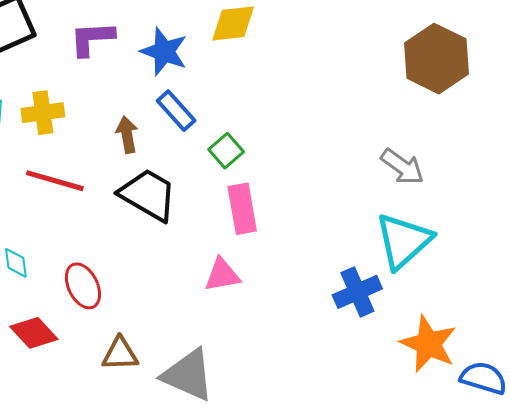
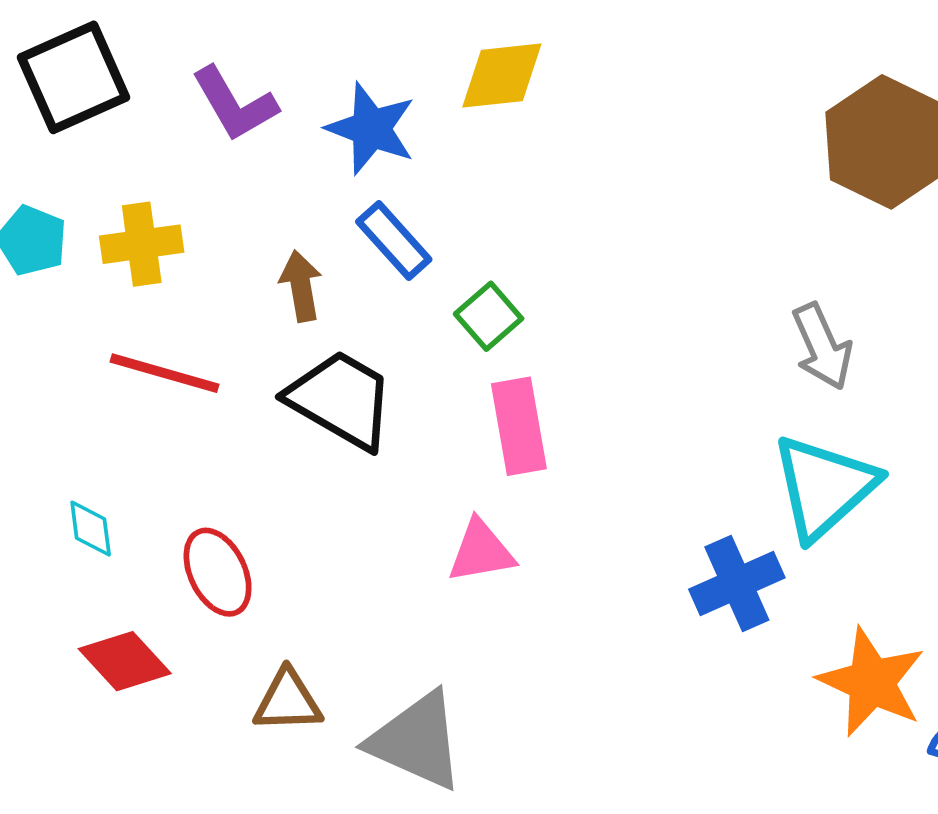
purple L-shape: (92, 39) -> (235, 104), turned -117
gray arrow: (402, 167) -> (822, 347), turned 30

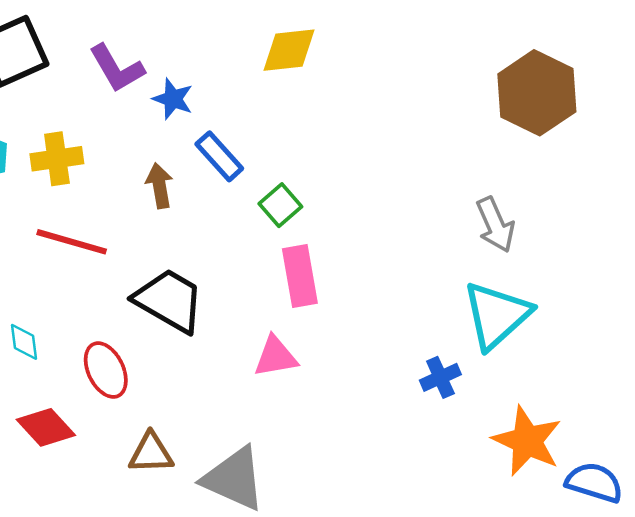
blue star: (371, 129) -> (173, 99), moved, size x0.7
black trapezoid: (341, 400) -> (169, 300), moved
blue cross: (737, 583) -> (440, 377), size x0.7

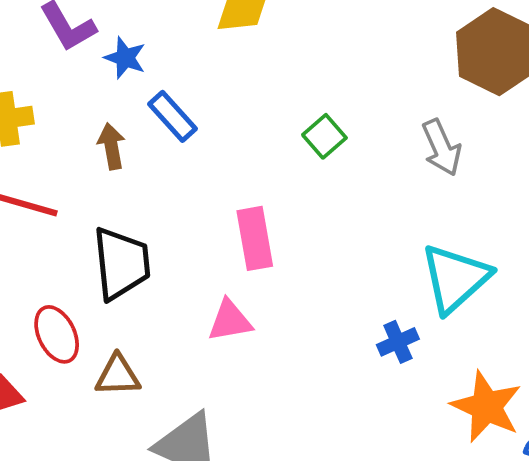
green square: (280, 205) -> (324, 136), moved
gray arrow: (495, 225) -> (442, 148), moved
black trapezoid: (169, 300) -> (121, 263), turned 54
brown triangle: (151, 453) -> (118, 375), moved

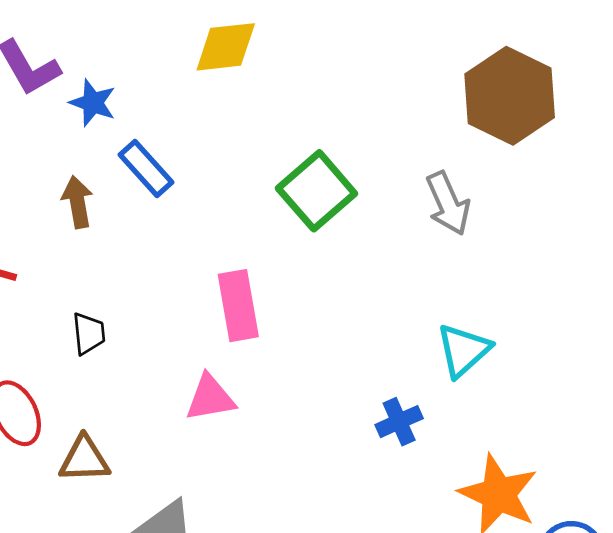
green square: (324, 136) -> (317, 191), size x1.6
black trapezoid: (121, 263) -> (89, 334), size x0.5
cyan triangle: (455, 278) -> (463, 350), size x0.7

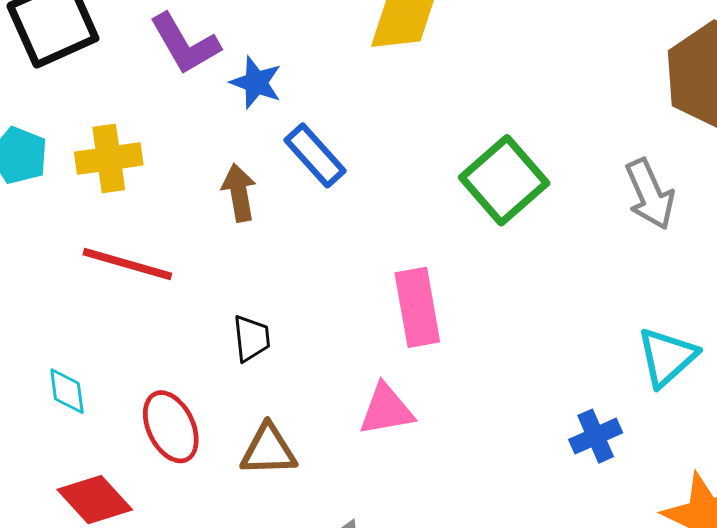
brown triangle: (84, 459) -> (268, 450), moved

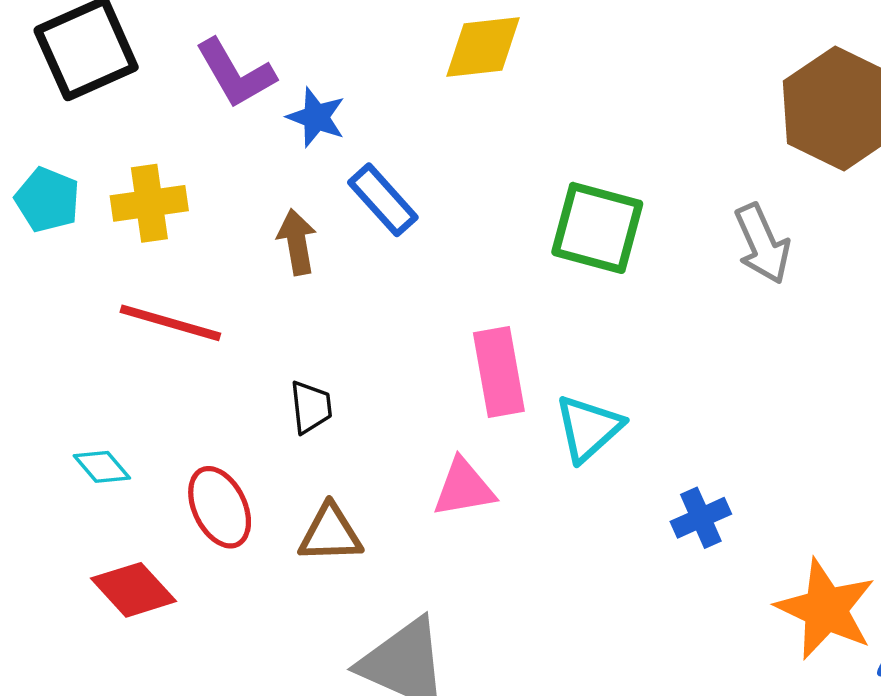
green square: (504, 180) -> (597, 228), turned -34
cyan triangle: (667, 357) -> (588, 428), moved
cyan diamond: (67, 391) -> (102, 467), turned -33

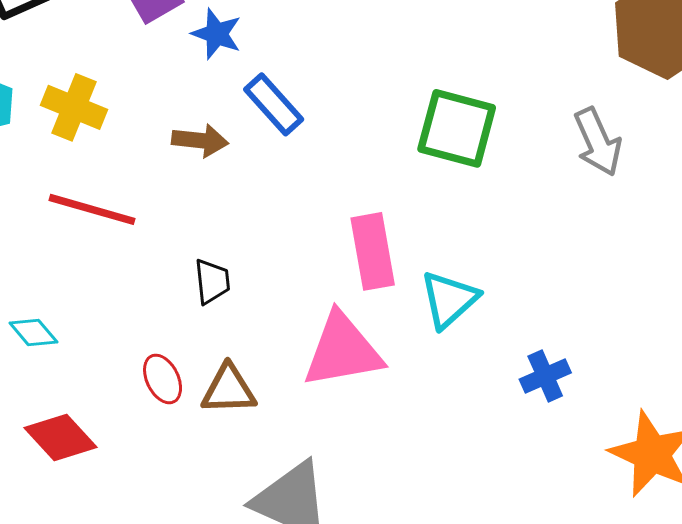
yellow cross: (149, 203) -> (74, 107), turned 30
brown arrow: (297, 242) -> (200, 140), turned 106
pink triangle: (464, 488) -> (343, 350), size x1.5
red ellipse: (220, 507) -> (163, 379), moved, size x0.7

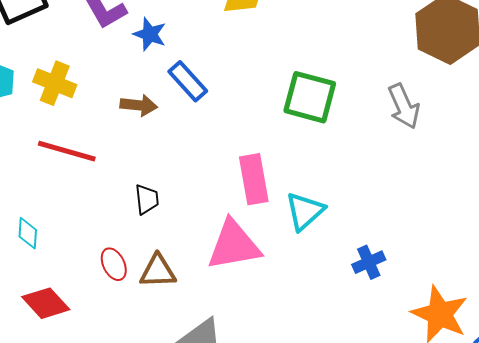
cyan diamond: (33, 332) -> (28, 233), turned 44

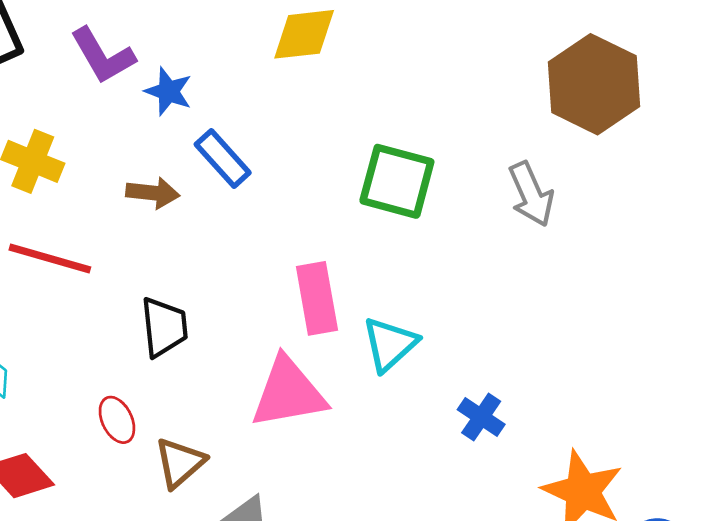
black trapezoid: (147, 199) -> (164, 327), size x1.4
blue cross: (369, 262) -> (481, 417), turned -32
brown triangle: (158, 271) -> (180, 463), moved, turned -39

